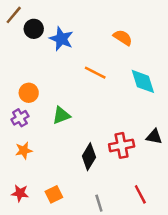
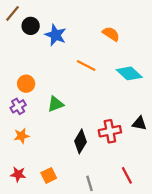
cyan diamond: (143, 81) -> (129, 73), turned -30

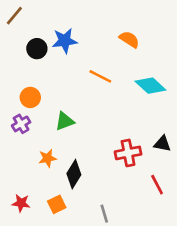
black circle: (31, 26) -> (37, 49), moved
blue star: (56, 35) -> (65, 41), turned -30
orange star: (22, 136) -> (47, 158), moved
black diamond: (80, 141) -> (74, 174), moved
red line: (127, 175) -> (157, 185), moved

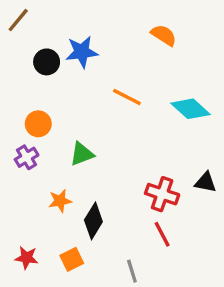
orange semicircle: (129, 39) -> (164, 35), moved
red cross: (128, 153) -> (162, 194), turned 30
red line: (157, 185) -> (162, 234), moved

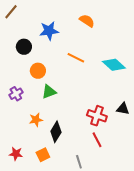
orange semicircle: (164, 35) -> (87, 21), moved
black circle: (47, 62) -> (24, 47), moved
orange circle: (38, 124) -> (38, 71), moved

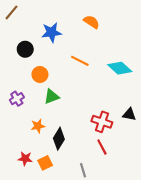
red star: (16, 154) -> (25, 159), moved

